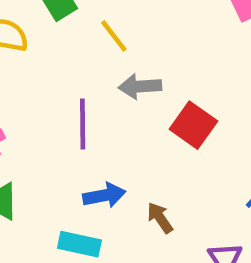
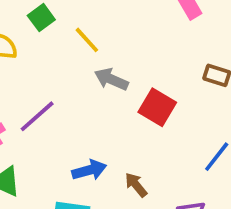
gray arrow: (140, 86) -> (111, 79), turned 32
purple line: (83, 124) -> (37, 116), moved, turned 54

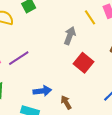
yellow line: (87, 40) -> (90, 17), moved
gray arrow: (111, 79) -> (70, 36), moved, turned 78

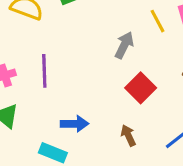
purple line: (19, 58) -> (44, 71), turned -65
brown arrow: (66, 102) -> (128, 135), moved

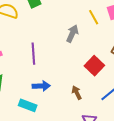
purple line: (44, 71) -> (33, 54), moved
red square: (141, 88) -> (94, 66), moved

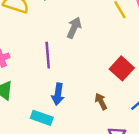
gray arrow: (72, 34) -> (74, 28), moved
blue arrow: (41, 86) -> (58, 94), turned 102

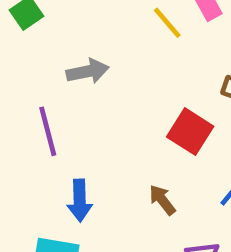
gray arrow: (74, 28) -> (88, 71), turned 65

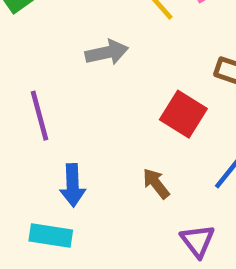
gray arrow: (88, 71) -> (107, 53), moved

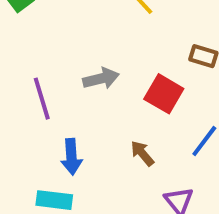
gray arrow: (107, 53) -> (101, 79), moved

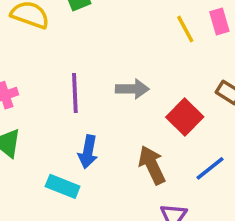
brown arrow: (142, 153) -> (152, 165), size x1.5

